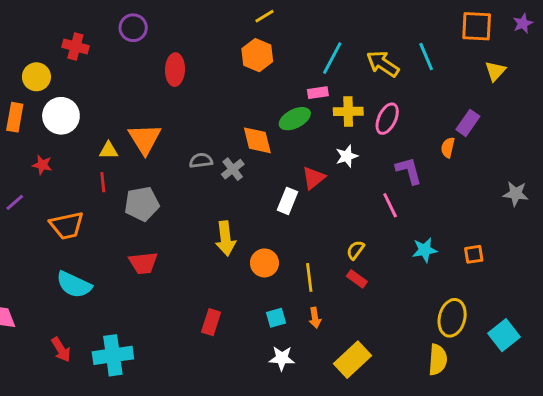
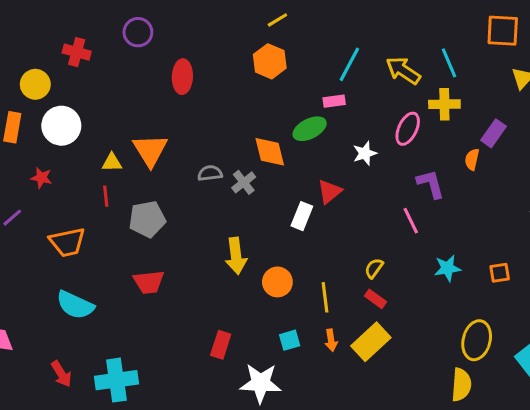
yellow cross: (348, 111) -> (444, 104), moved
white star: (347, 156) -> (365, 153), moved
white star: (282, 358) -> (261, 383), moved, size x1.5
yellow rectangle: (353, 360) -> (371, 342), moved

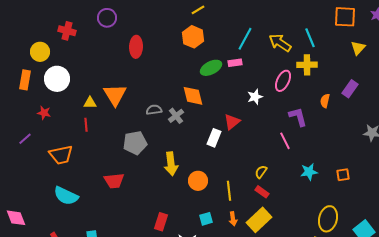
green ellipse: (310, 129) -> (211, 68), moved
purple rectangle: (493, 133) -> (350, 89), moved
gray pentagon: (147, 219) -> (135, 143), moved

